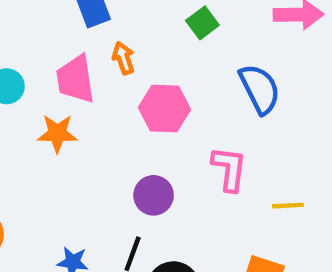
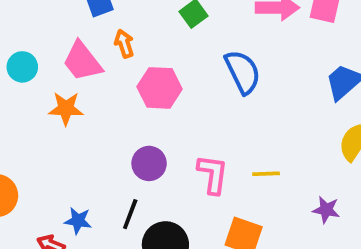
pink trapezoid: (75, 79) -> (82, 61), turned -30
pink L-shape: (229, 169) -> (213, 174), moved

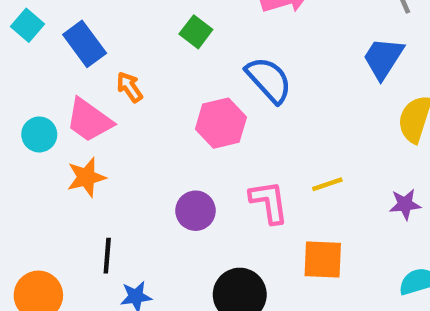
cyan circle: (22, 67) -> (39, 134), moved
pink hexagon: (160, 88) -> (221, 123), moved
black line: (130, 214) -> (107, 256), moved

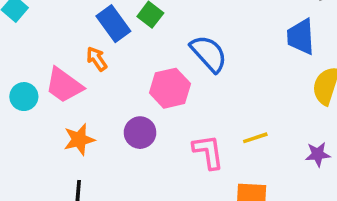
blue rectangle: (85, 44) -> (113, 24), moved
blue trapezoid: (383, 58) -> (301, 37), turned -36
orange star: (86, 177) -> (79, 140), moved
purple circle: (196, 211) -> (140, 133), moved

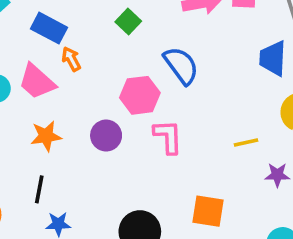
blue rectangle: (113, 24) -> (49, 28), moved, turned -32
yellow line: (255, 138) -> (246, 143), moved
pink L-shape: (208, 152) -> (168, 137), moved

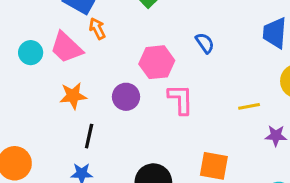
blue semicircle: (181, 65) -> (205, 43), moved, size x0.6
black line: (39, 189) -> (89, 136), moved

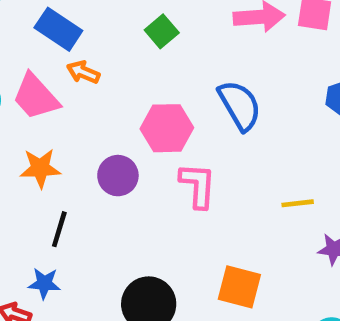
orange arrow: (97, 29) -> (83, 72), turned -45
blue semicircle: (205, 43) -> (240, 105), size x1.6

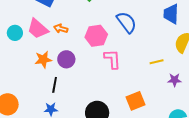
orange arrow: (83, 72) -> (61, 29), moved
purple circle: (118, 176) -> (66, 59), moved
orange square: (239, 287) -> (136, 101), turned -30

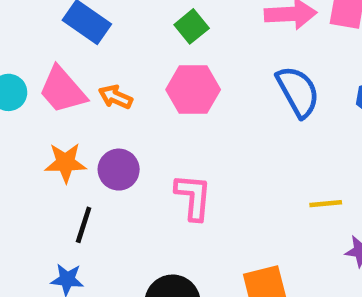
blue semicircle: (127, 22) -> (298, 92), moved
pink hexagon: (96, 36) -> (193, 90), moved
pink L-shape: (112, 59) -> (193, 197), moved

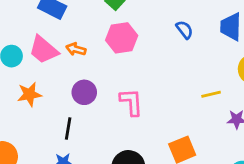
blue semicircle: (298, 92) -> (185, 30), size x0.6
orange star: (66, 163) -> (29, 94), moved

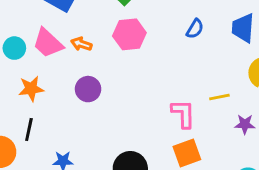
blue semicircle: (185, 30) -> (195, 29), turned 66
pink L-shape: (131, 102) -> (183, 114), moved
black line: (68, 129) -> (29, 130), moved

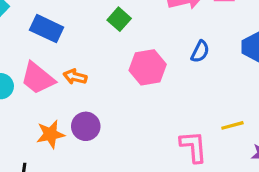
pink hexagon: (129, 34) -> (148, 67), moved
orange star: (31, 89) -> (51, 134), moved

